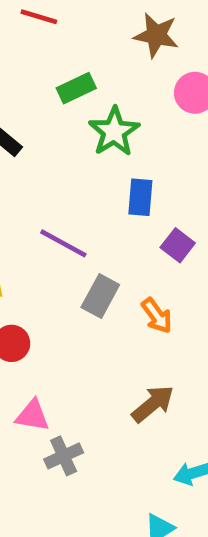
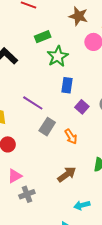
pink triangle: (33, 416) -> (15, 176), turned -42

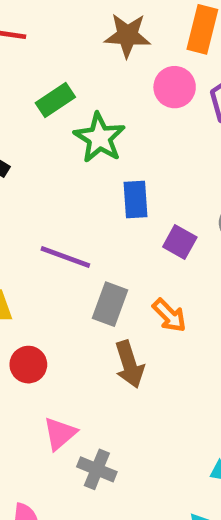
brown arrow: (67, 174) -> (129, 364), moved, turned 120
gray cross: (27, 194) -> (97, 469), turned -35

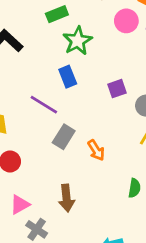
blue rectangle: (135, 200) -> (68, 77), moved, turned -30
purple square: (180, 242) -> (117, 89), moved, turned 30
brown arrow: (129, 364) -> (66, 198), moved

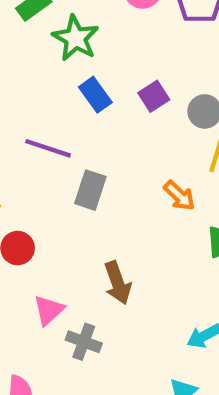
blue rectangle: (68, 77) -> (95, 95), moved
orange arrow: (96, 150) -> (179, 196), moved

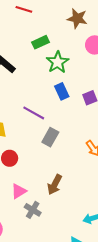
brown arrow: (118, 283) -> (55, 185), turned 36

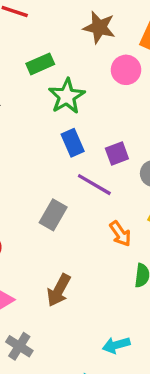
purple line: (34, 113) -> (94, 185), moved
gray cross: (33, 210) -> (19, 346), moved

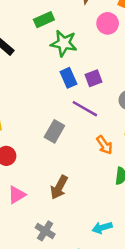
green star: (67, 96) -> (64, 43), turned -30
purple square: (117, 154) -> (93, 78), moved
gray cross: (19, 346) -> (45, 231), moved

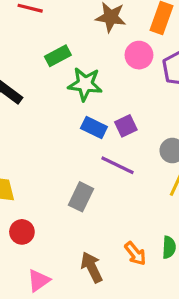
blue rectangle: (68, 78) -> (94, 127), turned -36
orange arrow: (104, 145) -> (135, 254), moved
brown arrow: (59, 187) -> (92, 267), turned 130

